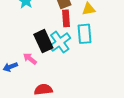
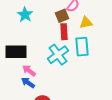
black rectangle: (43, 41) -> (16, 52), moved, turned -65
blue arrow: (10, 67) -> (28, 83), moved, turned 56

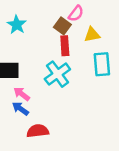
brown square: (62, 16) -> (62, 26), turned -32
cyan rectangle: (82, 47) -> (102, 64), moved

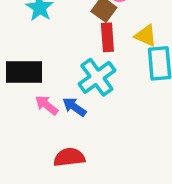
yellow triangle: (92, 35) -> (146, 36), moved, turned 35
blue arrow: (20, 109) -> (74, 107), moved

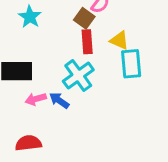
pink arrow: (47, 105) -> (36, 99), turned -54
red semicircle: (69, 157) -> (28, 143), moved

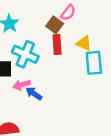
cyan cross: (78, 76) -> (25, 54), moved, turned -30
pink arrow: (36, 99) -> (22, 85), moved

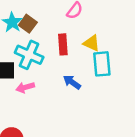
brown square: (55, 25) -> (28, 24), moved
blue arrow: (34, 93) -> (72, 82), moved

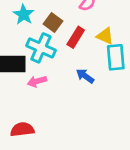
brown square: (28, 24) -> (53, 23), moved
red rectangle: (63, 44) -> (76, 37), turned 36

